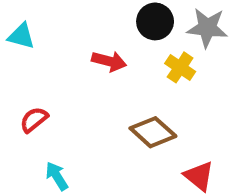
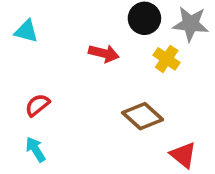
cyan arrow: (57, 176) -> (36, 149), moved

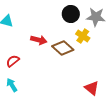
red arrow: (104, 53) -> (39, 40), moved
brown diamond: (143, 116) -> (63, 48), moved

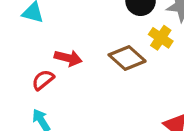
red arrow: (39, 40) -> (68, 58), moved

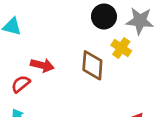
brown diamond: (127, 58) -> (92, 65), turned 52

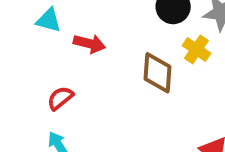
red arrow: (42, 65) -> (89, 44), moved

